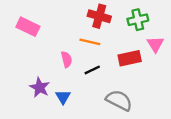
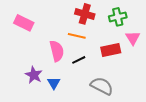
pink semicircle: (67, 59) -> (57, 51), size x1.5

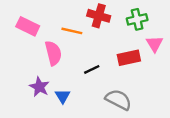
orange line: (77, 36) -> (72, 31), moved
pink semicircle: (57, 51) -> (53, 53), moved

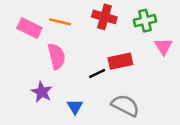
orange line: (72, 31) -> (60, 22), moved
red rectangle: (129, 58) -> (120, 61), moved
blue triangle: (63, 96) -> (75, 107), moved

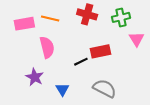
pink rectangle: (29, 28) -> (24, 24), turned -36

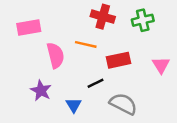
orange line: (50, 19) -> (86, 44), moved
pink triangle: (136, 39) -> (161, 65), moved
black line: (81, 62) -> (95, 83), moved

